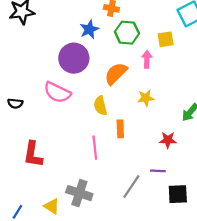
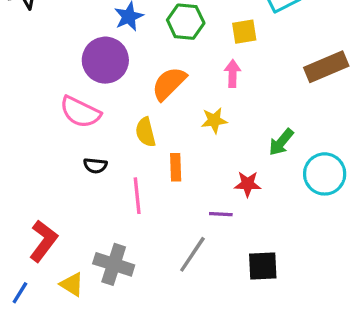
pink arrow: (147, 59) -> (233, 73), moved
black semicircle: (15, 103) -> (95, 166), moved
red L-shape: (33, 154) -> (43, 241), moved, turned -152
purple line: (158, 171) -> (221, 214), moved

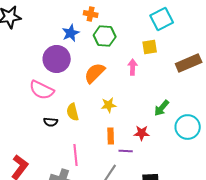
yellow square: (244, 32) -> (150, 47), moved
yellow star: (214, 120) -> (109, 105), moved
yellow semicircle: (146, 132) -> (73, 112), moved
orange rectangle: (176, 167) -> (111, 136), moved
pink line: (137, 196) -> (76, 155), moved

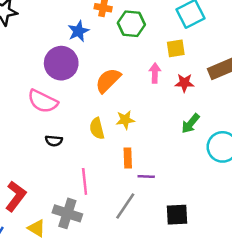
green hexagon: (105, 36) -> (131, 24), moved
yellow semicircle: (73, 112) -> (97, 128), moved
red star: (142, 133) -> (184, 83), moved

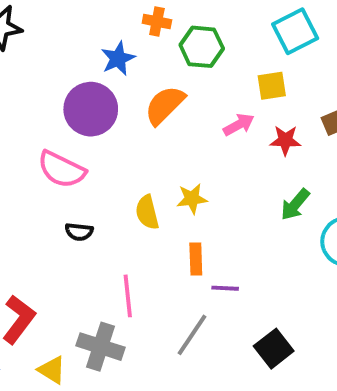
pink arrow: (155, 73) -> (239, 125), turned 60
orange semicircle: (108, 80) -> (165, 105), moved
black square: (177, 215) -> (274, 349), turned -35

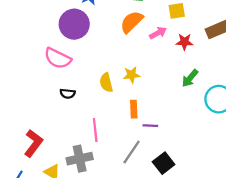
orange semicircle: (165, 105) -> (132, 22), moved
gray cross: (100, 347) -> (80, 159), turned -30
black square: (274, 349) -> (164, 163), moved

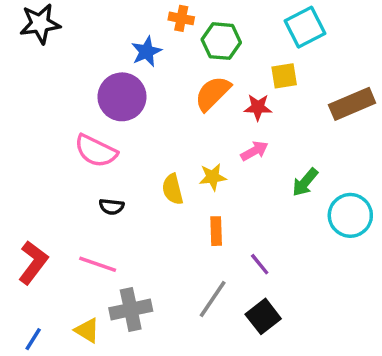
pink arrow: (158, 33) -> (254, 151), moved
red star: (184, 42) -> (258, 107), moved
purple line: (150, 126) -> (260, 264), moved, turned 48
pink line: (95, 130) -> (98, 264), moved, turned -65
red L-shape: (33, 143) -> (33, 262), moved

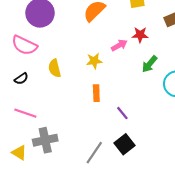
red star: (258, 107) -> (140, 35), moved
yellow semicircle: (173, 189) -> (55, 68), moved
black semicircle: (112, 207) -> (21, 79), moved, turned -40
gray line: (213, 299) -> (94, 153), moved

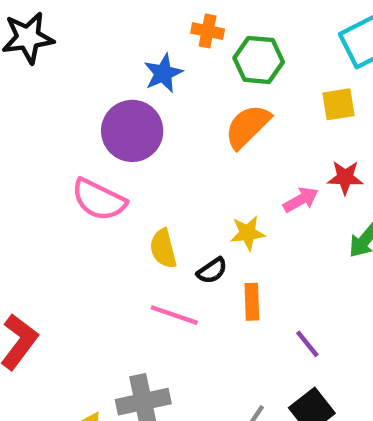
black semicircle: (21, 79) -> (212, 271), moved
pink line: (25, 113) -> (174, 315), moved

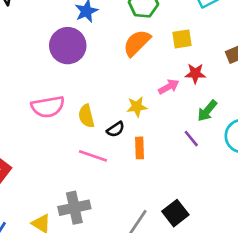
yellow square: (338, 104) -> (182, 39), moved
pink semicircle: (99, 200) -> (48, 107), moved, turned -36
purple line: (307, 344) -> (191, 139), moved

